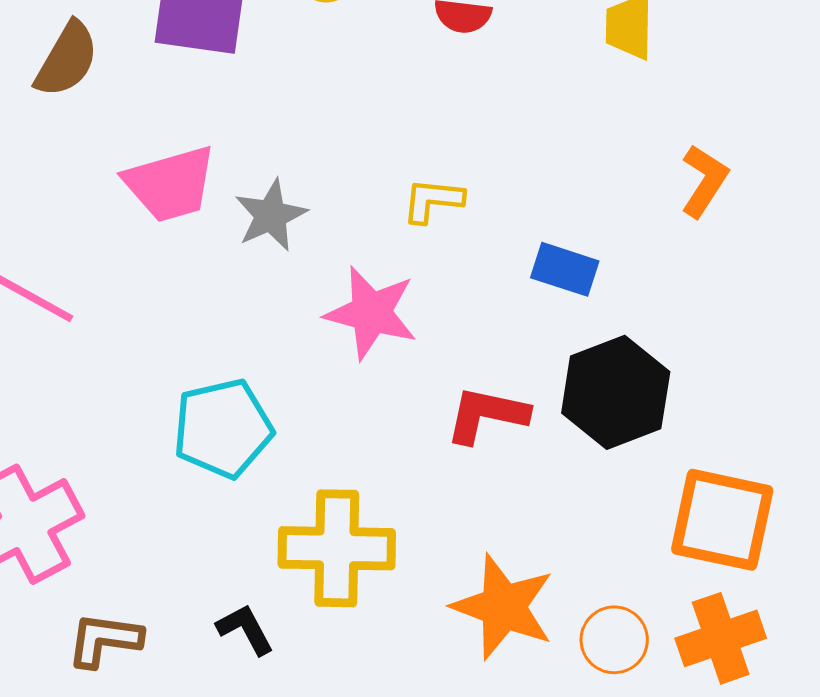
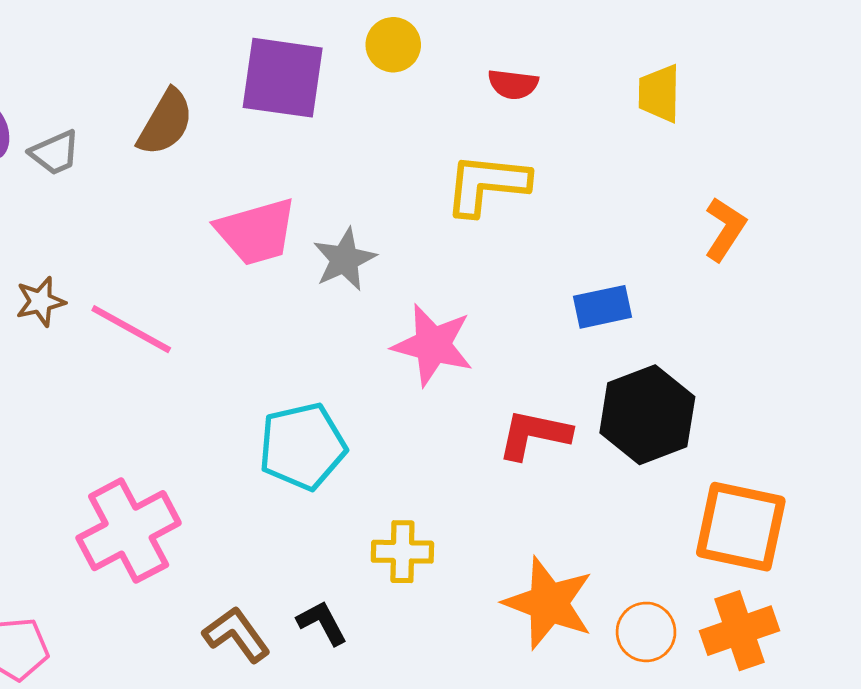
yellow L-shape: (433, 200) -> (487, 184), moved, size x1.6
blue rectangle: (565, 269) -> (603, 307), turned -30
yellow cross: (337, 548) -> (402, 552), size x0.6
brown L-shape: (104, 640) -> (237, 635), moved, turned 46

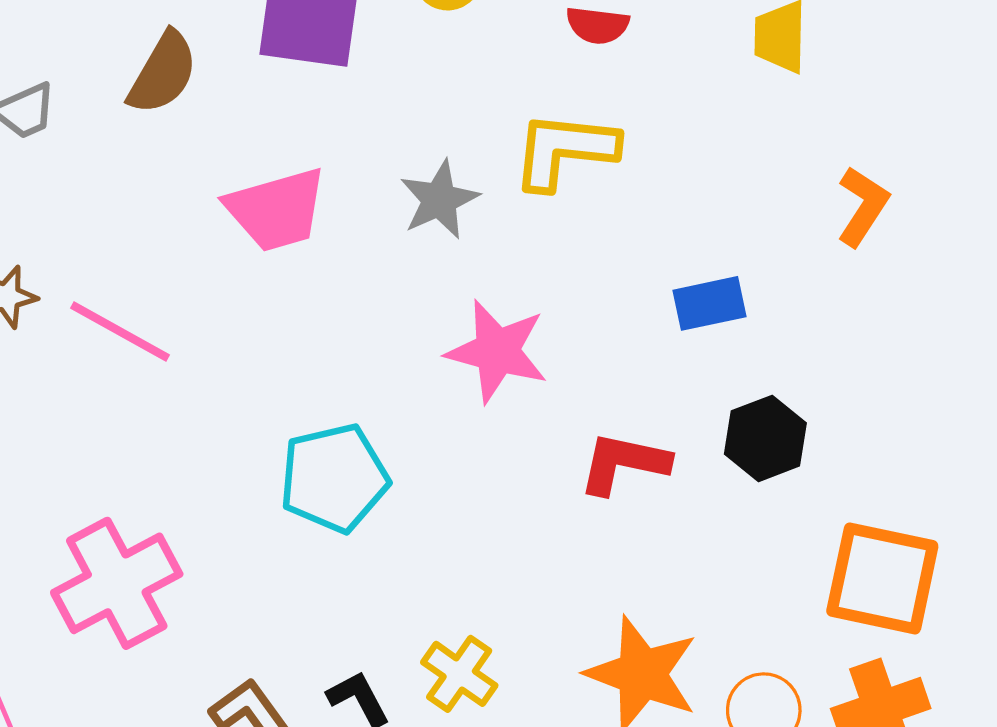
gray star: (345, 259) -> (439, 200), moved
black hexagon: (647, 415) -> (765, 438), size x0.7
yellow cross: (402, 552) -> (459, 674), moved, turned 34

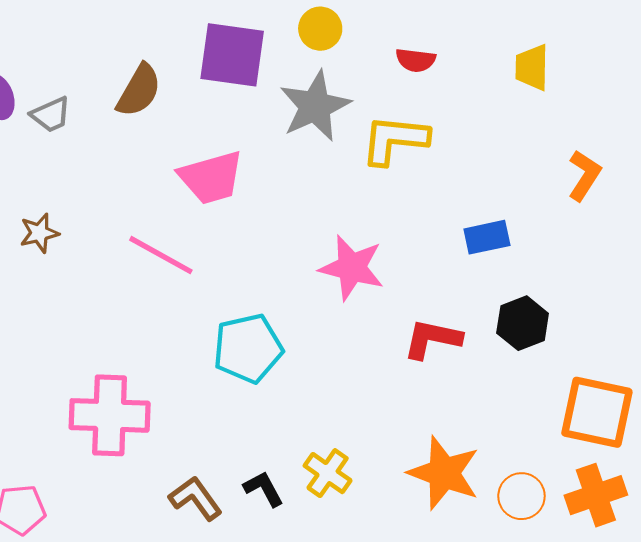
gray star: (439, 200) -> (315, 106), moved, size x1.4
pink line: (120, 331) -> (161, 255), moved
pink cross: (117, 583) -> (110, 415), turned 30

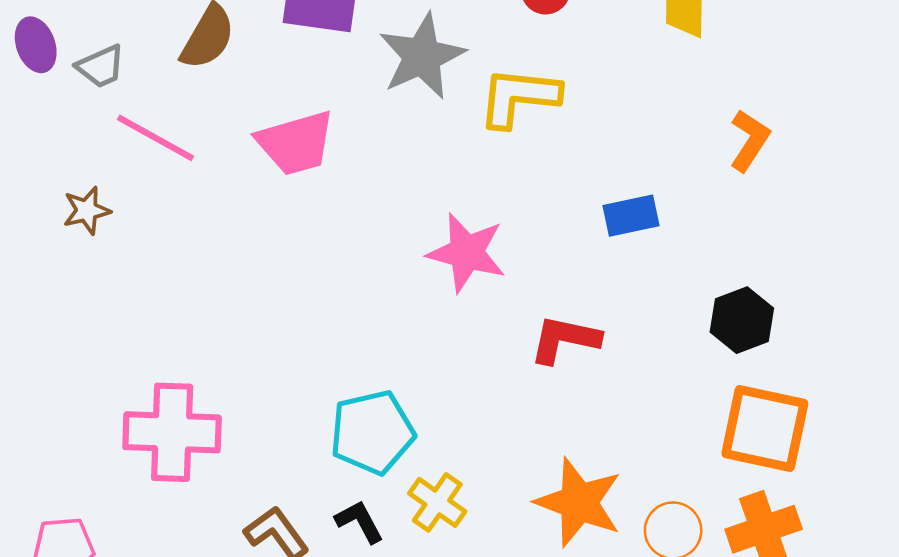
pink line: (161, 255) -> (156, 138), moved
black hexagon: (523, 323) -> (742, 320), moved
cyan pentagon: (248, 348) -> (372, 432), moved

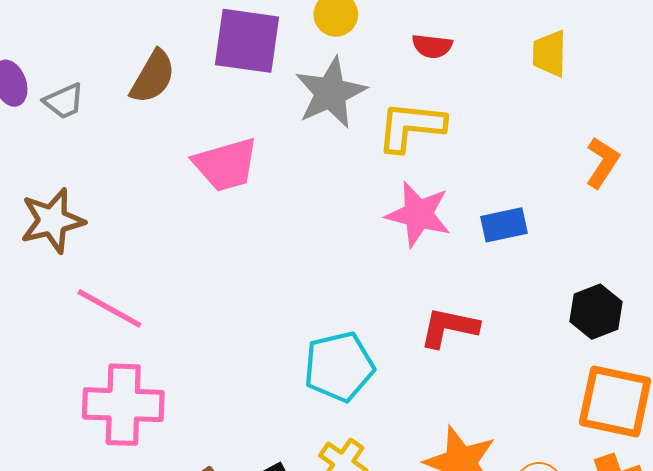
pink line: (156, 138) -> (109, 308), moved
brown star: (87, 211) -> (52, 221), size x1.6
pink star: (467, 253) -> (418, 214), moved
cyan pentagon: (372, 432) -> (339, 367), moved

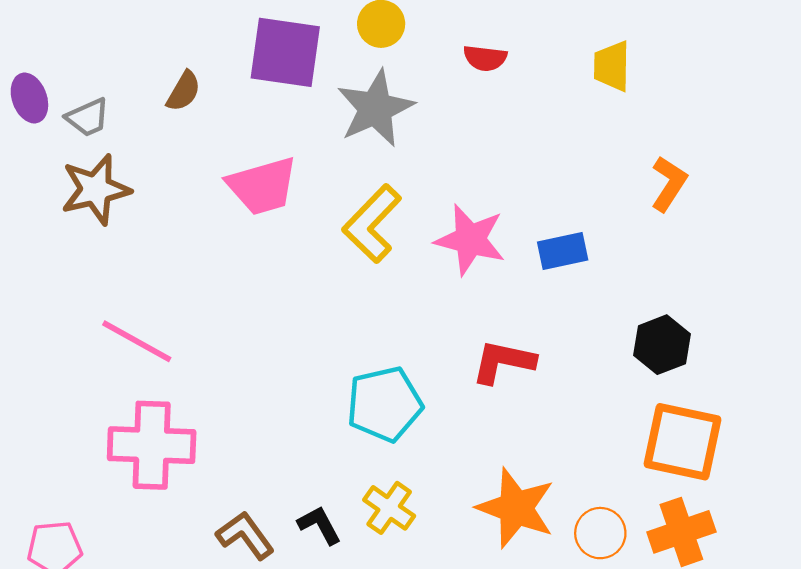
brown semicircle: (153, 77) -> (184, 91), size x0.7
yellow L-shape: (411, 127) -> (372, 224), moved, turned -52
brown star: (52, 221) -> (96, 189), moved

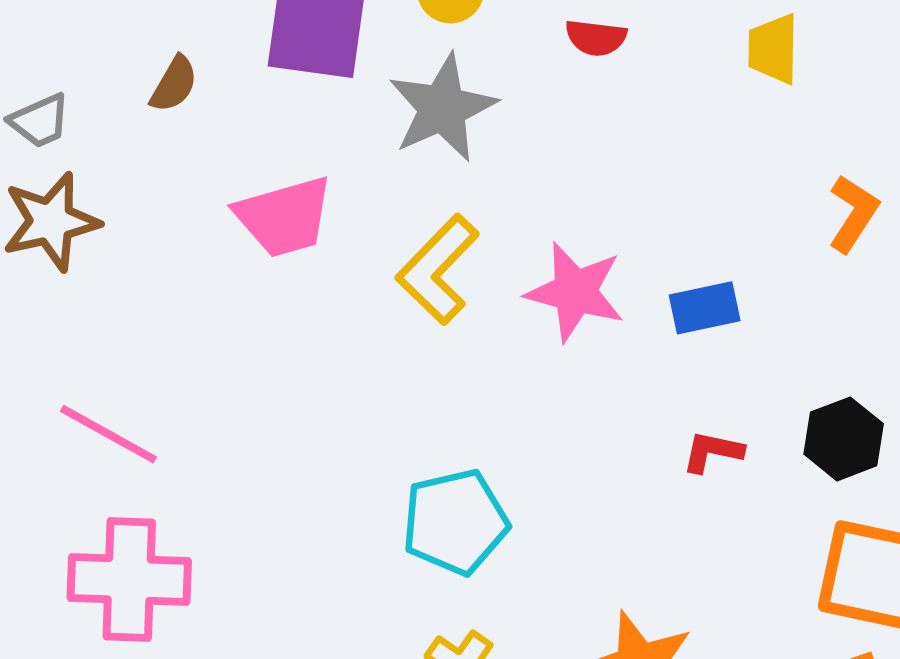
red L-shape: (503, 362) -> (713, 452), moved, size x0.7

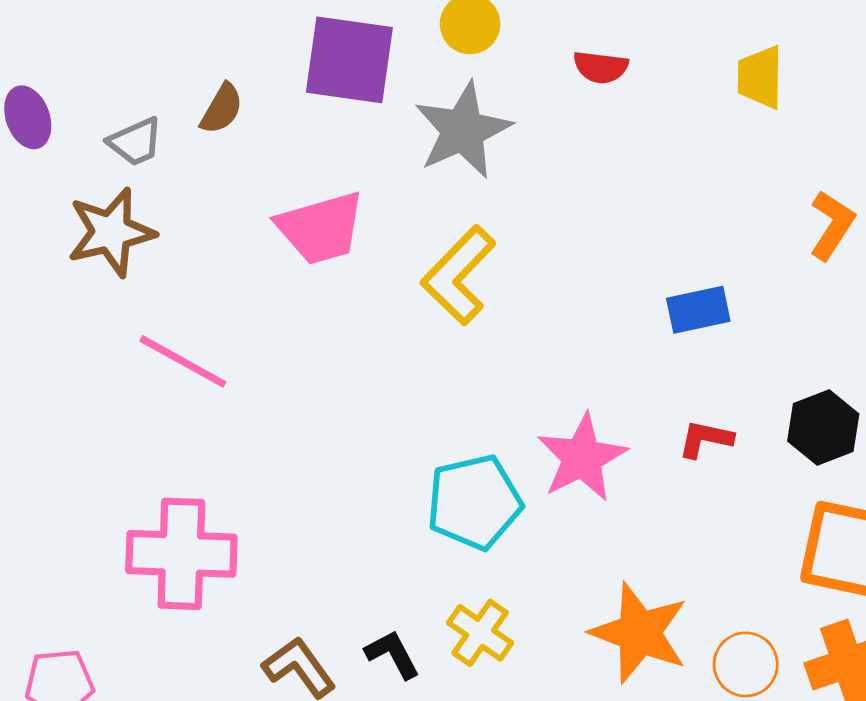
gray trapezoid: (40, 121) -> (135, 142), moved
pink star: (575, 292) -> (582, 458), moved, turned 30
pink line: (108, 434) -> (183, 361), moved

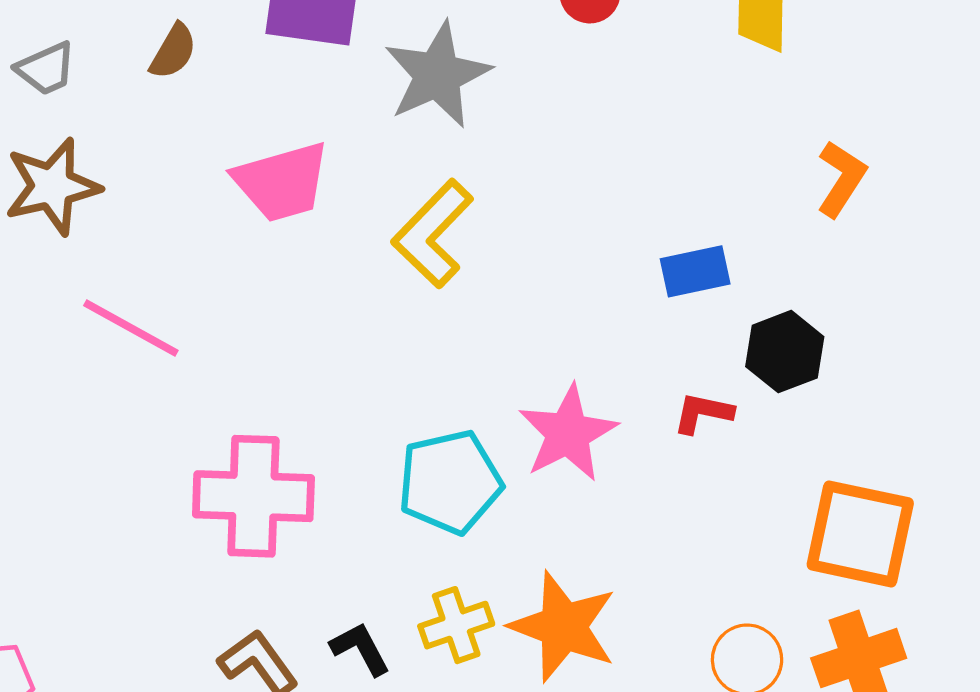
gray trapezoid: (135, 142) -> (46, 69), moved
black hexagon: (823, 427) -> (785, 352), moved
pink cross: (181, 554) -> (253, 496), moved
yellow cross: (480, 633) -> (456, 625), turned 36
orange star: (639, 633) -> (563, 627), moved

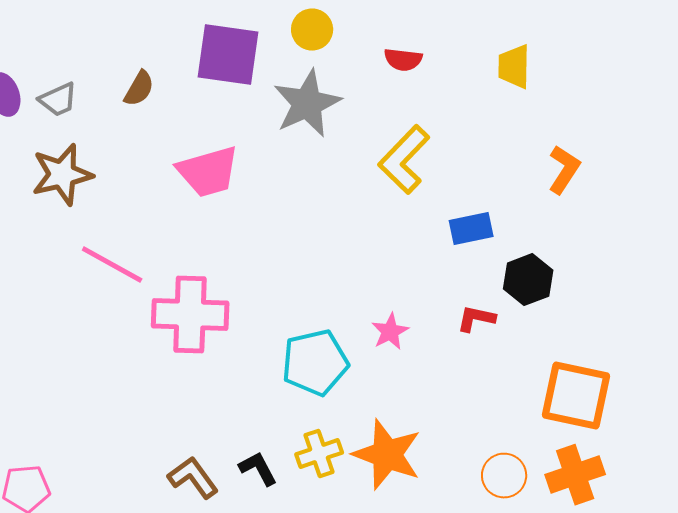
yellow L-shape: (433, 234) -> (404, 160), moved
pink star: (568, 433) -> (390, 332), size x0.6
pink cross: (253, 496) -> (190, 315), moved

